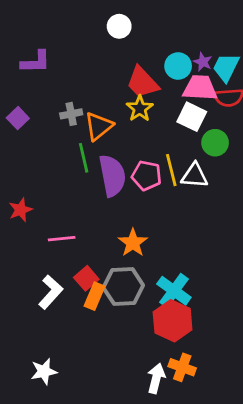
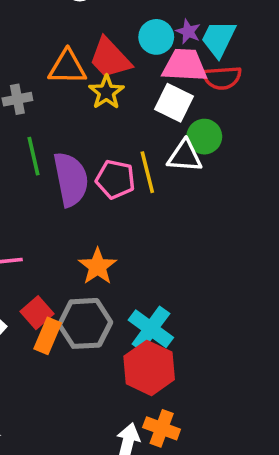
orange triangle: (99, 126) -> (67, 67), moved, turned 40
white triangle: (195, 176) -> (185, 156), moved

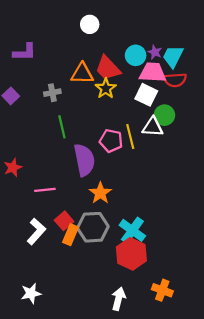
purple semicircle: (71, 179) -> (84, 160), moved
orange cross: (162, 428) -> (162, 290), moved

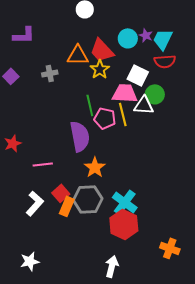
pink trapezoid: (153, 72) -> (125, 93), moved
green line: (62, 127) -> (90, 105), moved
orange cross: (162, 290) -> (170, 248), moved

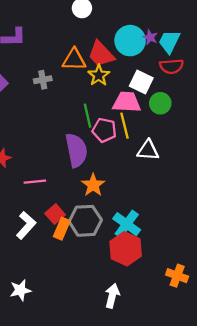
cyan circle: (128, 38) -> (130, 41), size x1.4
white triangle: (144, 105) -> (148, 150), moved

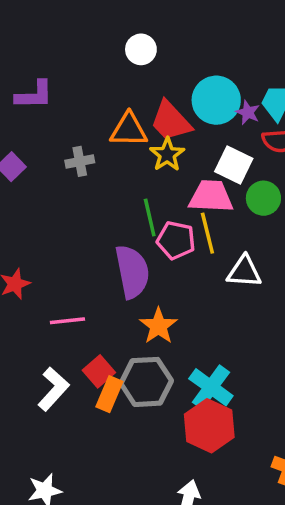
purple star: (150, 37) -> (248, 112), moved

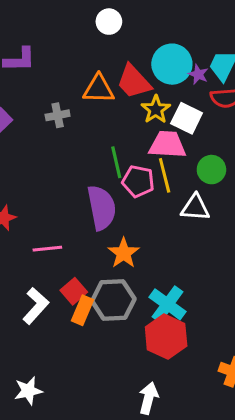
yellow star: (167, 154) -> (156, 109), moved
green circle: (263, 198) -> (211, 170), moved

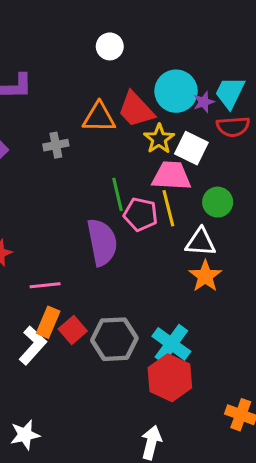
purple star: (198, 74) -> (204, 102), turned 30
orange star: (124, 253) -> (205, 276), moved
orange rectangle: (83, 310) -> (48, 322), moved

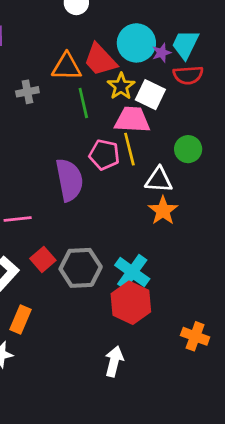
green line: (117, 194) -> (83, 103), moved
green circle: (218, 202) -> (188, 149), moved
orange rectangle: (48, 322) -> (20, 320), moved

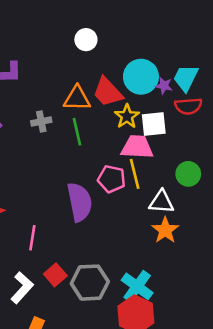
purple star: (162, 53) -> (164, 86), turned 30
white square: (150, 95) -> (154, 124), turned -32
green line: (83, 103) -> (77, 132), moved
pink line: (18, 219) -> (32, 238), turned -75

